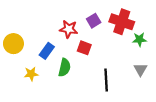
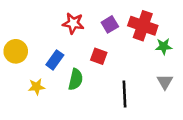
red star: (69, 29) -> (73, 23), moved

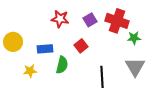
red square: (99, 56) -> (81, 46), turned 32
blue rectangle: (55, 60) -> (45, 49), turned 49
gray triangle: (165, 82) -> (135, 67), size x1.5

